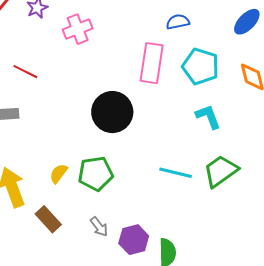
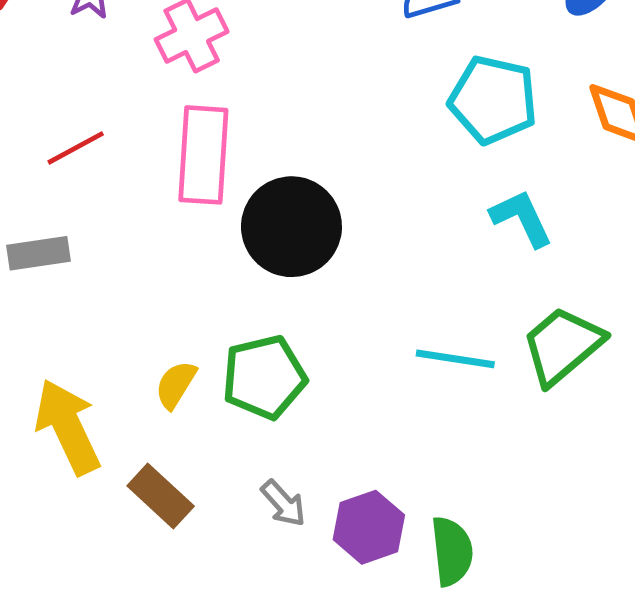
pink rectangle: (152, 63) -> (203, 155), moved
red line: (25, 72) -> (76, 148), turned -50

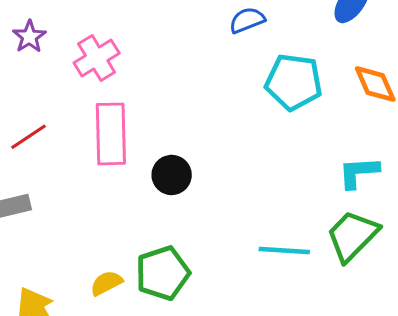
cyan L-shape: (522, 218) -> (359, 172), moved, turned -63
black circle: (291, 227) -> (172, 175), size x0.6
yellow semicircle: (176, 385) -> (106, 283), turned 36

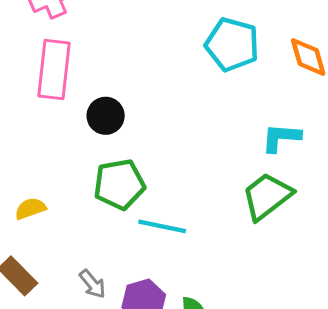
cyan line: (284, 250) -> (162, 226), moved
green pentagon: (163, 273) -> (119, 184), moved

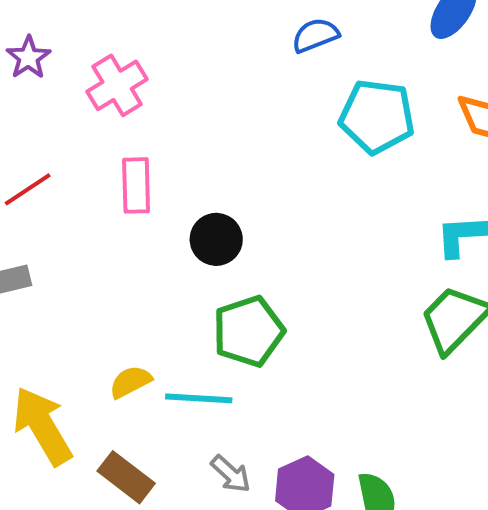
pink rectangle: (54, 69) -> (136, 185), size x0.7
cyan line: (162, 226) -> (199, 398), moved

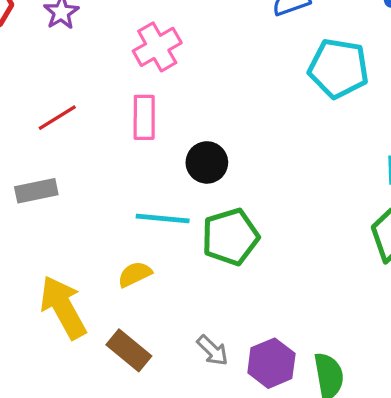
pink cross: (117, 85) -> (157, 47), moved
cyan line: (199, 398) -> (163, 219), moved

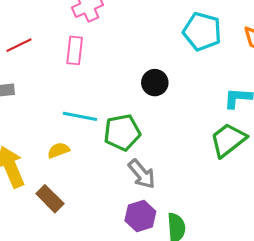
black circle: (207, 162) -> (155, 83), moved
gray arrow: (213, 350) -> (142, 174), moved, size x1.4

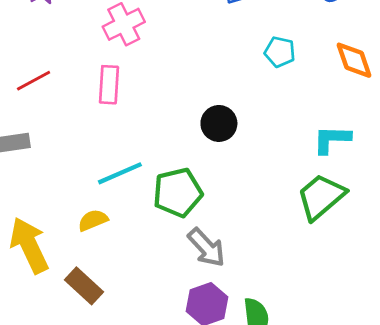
cyan pentagon: (202, 31) -> (280, 52), size x0.6
cyan line: (80, 116) -> (120, 173), turned -32

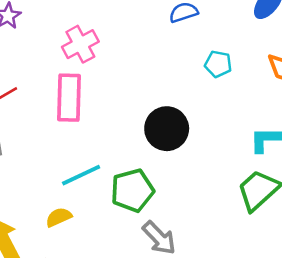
pink rectangle: (109, 85) -> (69, 98), size x1.4
black circle: (219, 123) -> (167, 129), size x1.4

